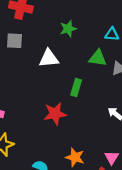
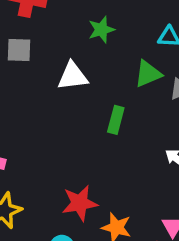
green triangle: (98, 58) -> (148, 74), turned -30
red star: (55, 114) -> (80, 203), moved

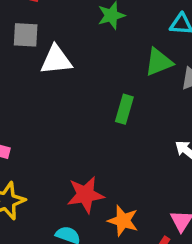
white triangle: (73, 76) -> (56, 60), moved

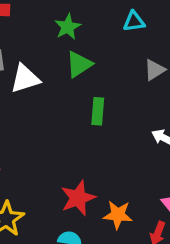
green triangle: (159, 62) -> (79, 64), moved

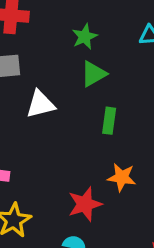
white triangle: (25, 79) -> (40, 104), moved
orange star: (118, 215) -> (122, 177), moved

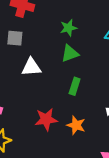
red star: (85, 204) -> (46, 119), moved

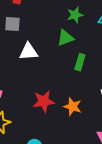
green star: (68, 28) -> (75, 15), moved
green rectangle: (75, 86) -> (80, 62), moved

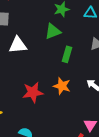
orange star: (73, 107) -> (62, 86), moved

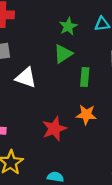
white triangle: (18, 45) -> (26, 78), turned 36

